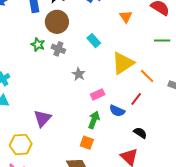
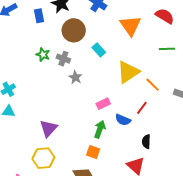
orange triangle: (126, 17) -> (130, 26), size x1.6
brown circle: (57, 22) -> (74, 30), moved
gray star: (79, 74) -> (75, 77), moved
black semicircle: (140, 133) -> (146, 142), turned -120
yellow hexagon: (21, 145) -> (43, 158), moved

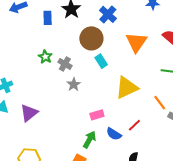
brown circle: (74, 30) -> (91, 38), moved
orange line: (153, 85) -> (160, 103), moved
purple triangle: (48, 128) -> (29, 113), moved

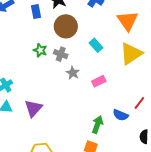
brown circle: (91, 38) -> (66, 26), moved
yellow triangle: (127, 88) -> (131, 54), moved
pink rectangle: (97, 115) -> (99, 81), moved

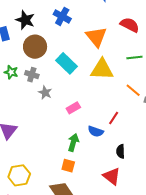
cyan rectangle: (96, 45) -> (66, 63), size x1.5
yellow triangle: (131, 54) -> (102, 69), turned 40
pink rectangle: (99, 81) -> (73, 108), moved

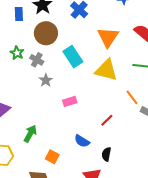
blue semicircle: (96, 131) -> (82, 141), moved
green arrow: (73, 142) -> (30, 134), moved

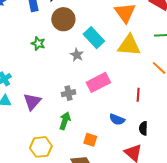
gray cross: (37, 60) -> (68, 93), moved, turned -32
gray star: (46, 80) -> (77, 55), moved
pink rectangle: (70, 101) -> (98, 82), size x1.6
red line: (107, 120) -> (138, 95), turned -32

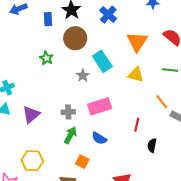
yellow triangle: (129, 45) -> (136, 75), size x0.7
blue semicircle: (117, 119) -> (99, 138), moved
green arrow: (65, 121) -> (70, 135), moved
black semicircle: (143, 128) -> (152, 145), moved

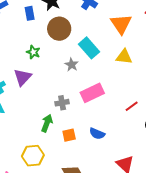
purple triangle: (31, 115) -> (23, 77), moved
red line: (137, 125) -> (132, 106), turned 48
green arrow: (70, 135) -> (47, 123), moved
blue semicircle: (99, 138) -> (97, 134), moved
orange square: (82, 162) -> (69, 135), moved, turned -32

